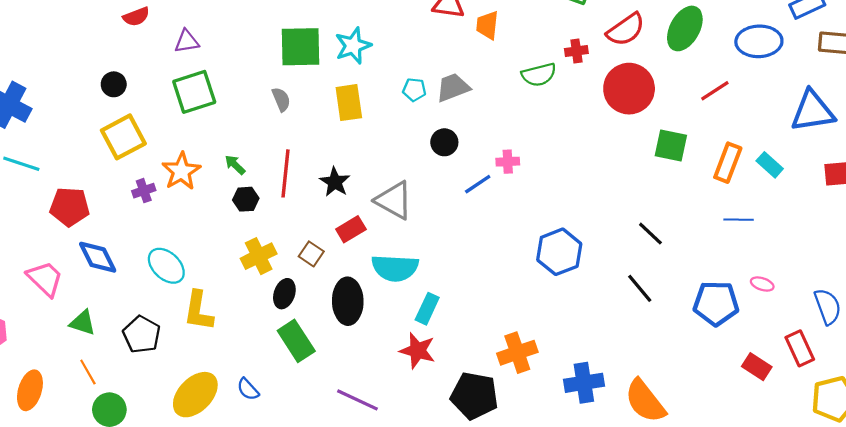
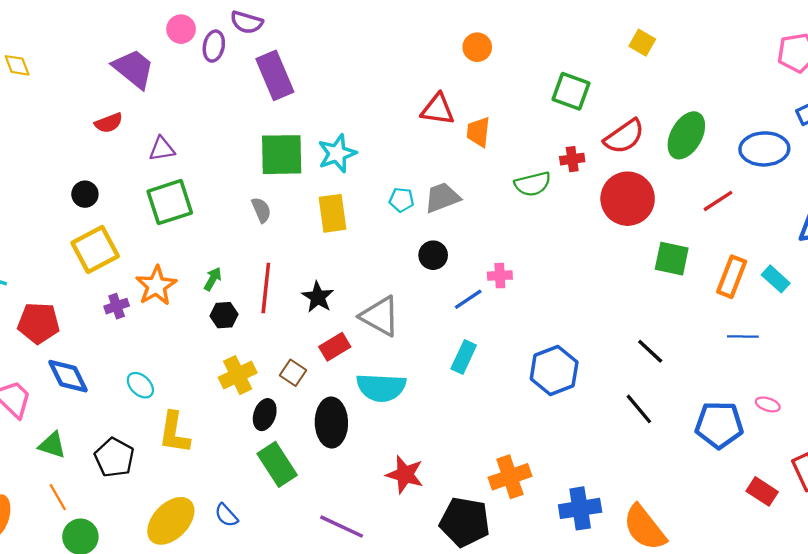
green arrow: (235, 165) -> (213, 279), turned 75
cyan ellipse: (166, 266) -> (140, 385), size x0.7
cyan rectangle: (427, 309) -> (464, 357), moved

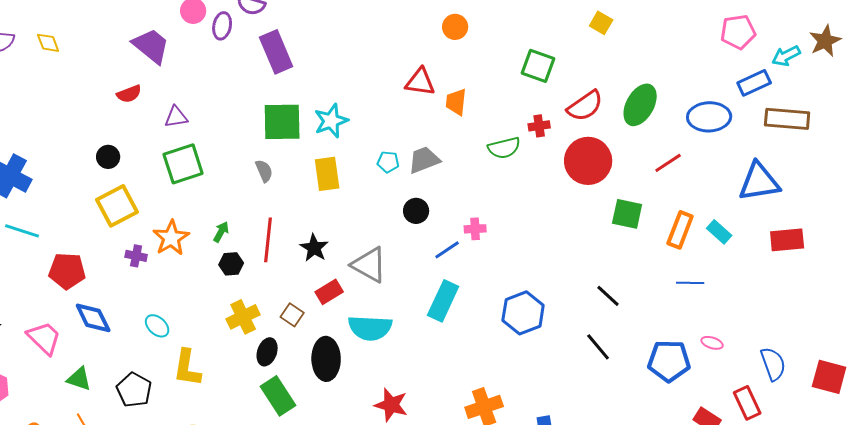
purple cross: (117, 306) -> (136, 256), turned 30
cyan rectangle: (464, 357) -> (443, 301), size x1.4

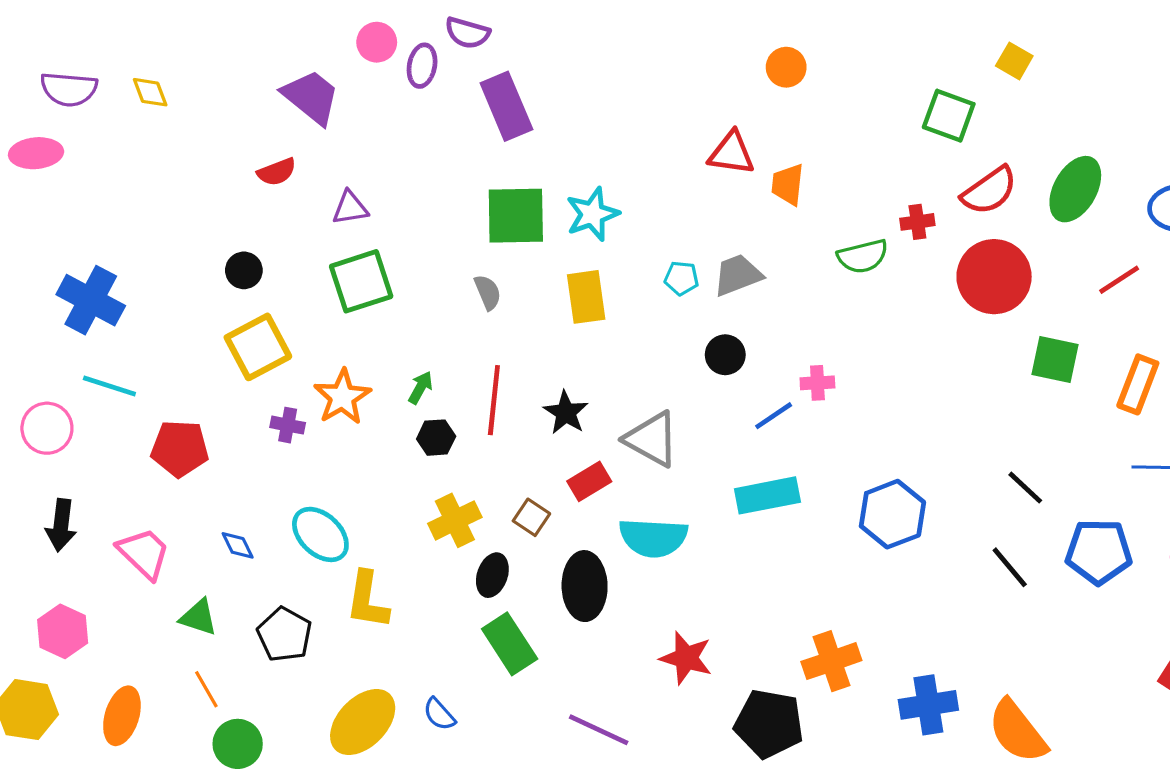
green square: (538, 66) -> (949, 116), moved
cyan rectangle: (443, 301) -> (767, 495), turned 54
blue diamond: (93, 318) -> (238, 545), moved, size x0.6
cyan ellipse: (157, 326) -> (320, 534), size x1.5
blue pentagon: (669, 361) -> (1099, 552), moved

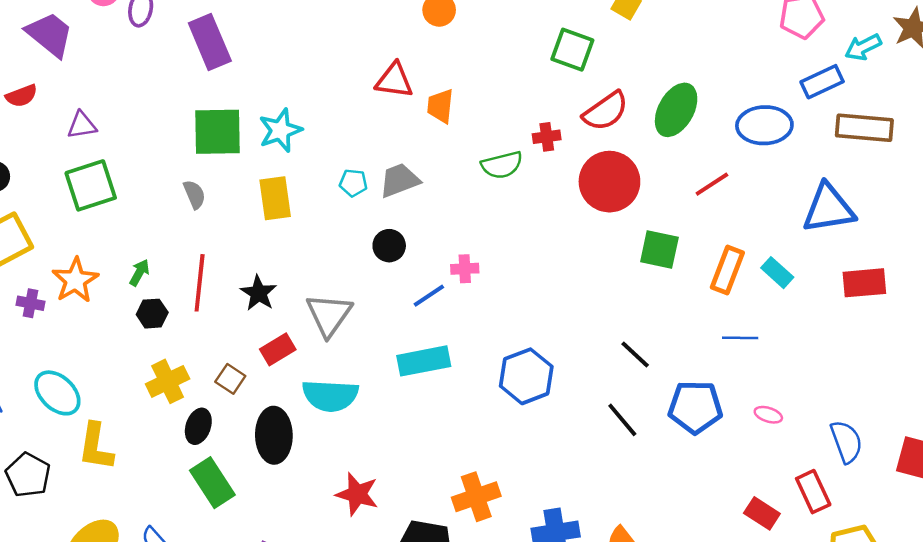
gray triangle: (652, 439) -> (329, 315), turned 36

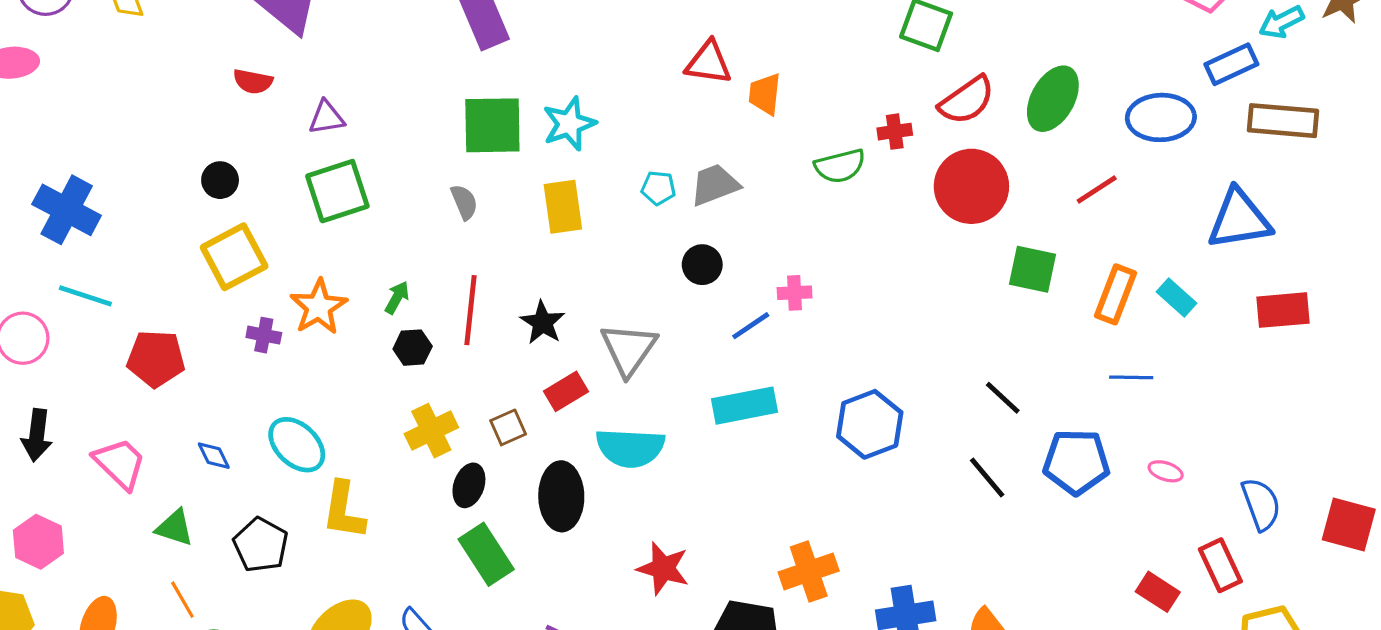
red semicircle: (22, 96) -> (253, 81), turned 32
brown square: (230, 379) -> (508, 427), turned 32

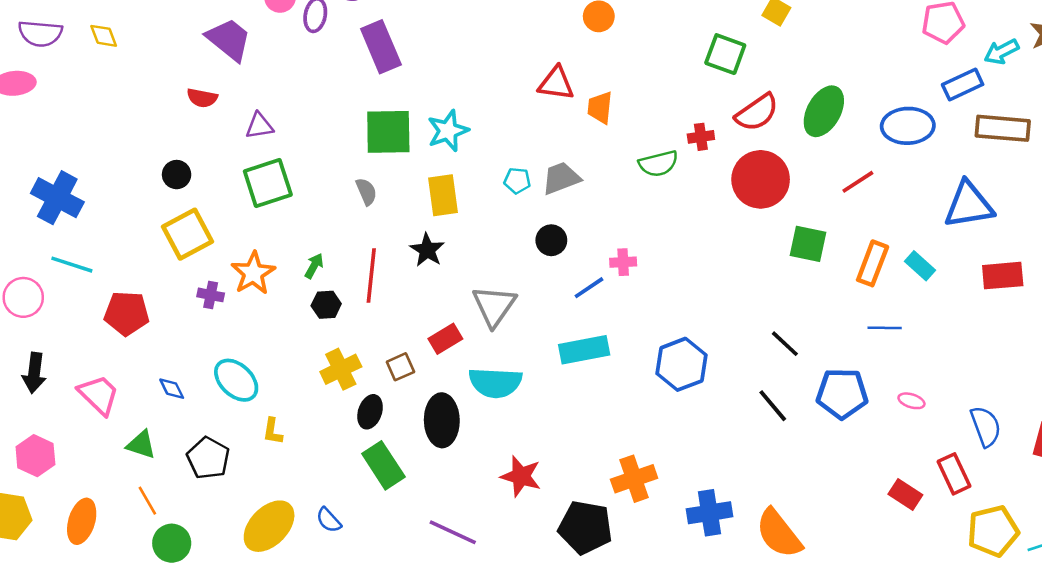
black star: (543, 323) -> (427, 250), moved
yellow L-shape: (344, 510) -> (273, 431), size x0.6

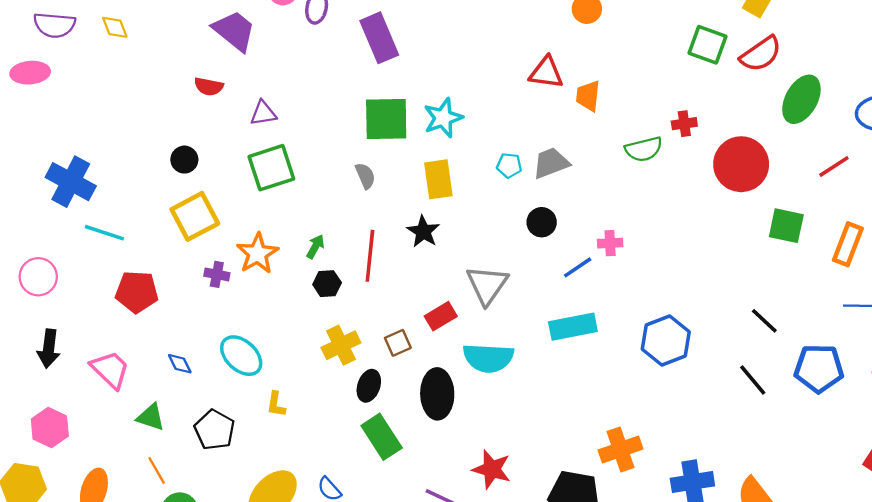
red semicircle: (757, 112) -> (761, 54), moved
cyan line: (72, 265) -> (104, 233), moved
red star: (521, 476) -> (492, 469), moved

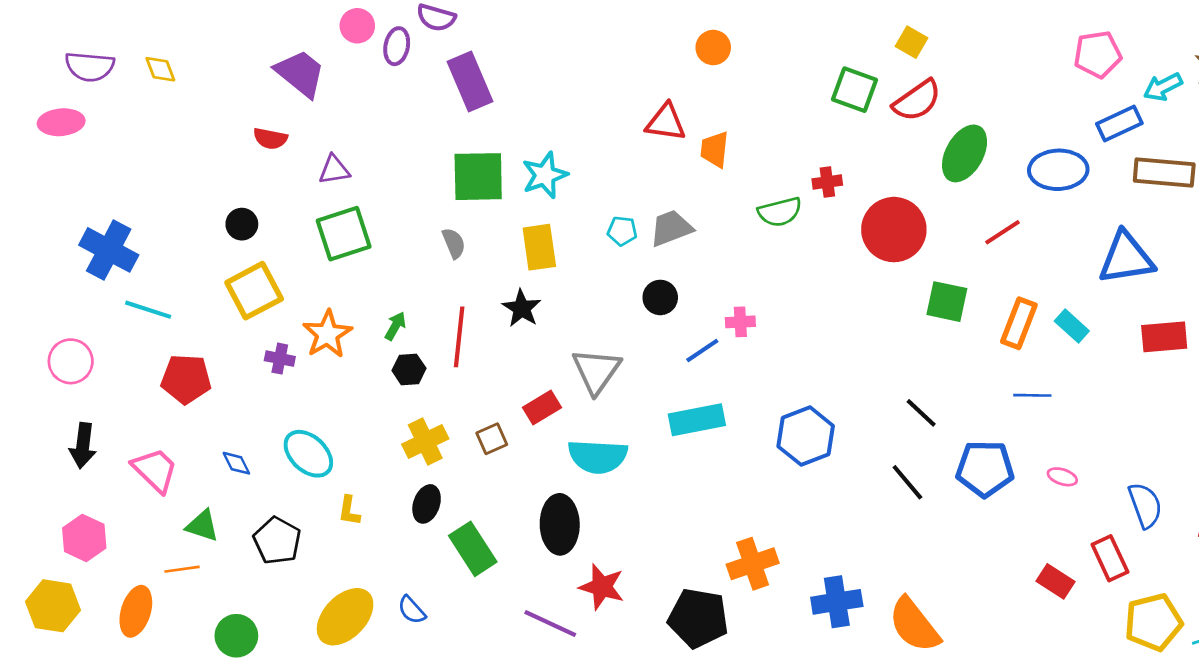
black ellipse: (369, 386) -> (427, 504), moved
black ellipse: (437, 394) -> (560, 524), moved
orange line: (157, 470) -> (182, 569), moved, turned -68

